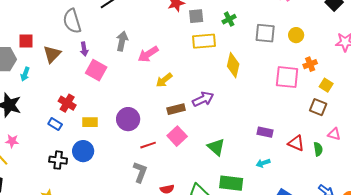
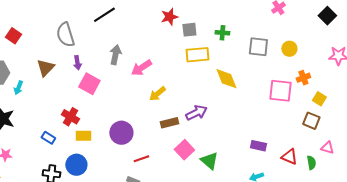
green cross: (229, 19) -> (222, 33), turned 32
red square: (26, 41) -> (13, 36), moved, turned 35
yellow diamond: (233, 65) -> (226, 79), turned -35
red cross: (67, 103) -> (70, 117), moved
pink square: (177, 136) -> (184, 150), moved

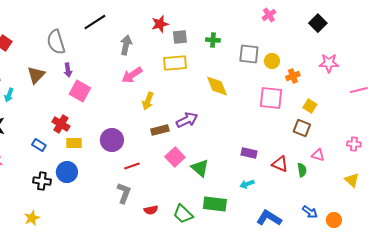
yellow circle: (289, 49) -> (272, 61), moved
gray arrow: (115, 55) -> (126, 45), moved
yellow rectangle: (197, 55) -> (175, 63), moved
orange cross: (303, 78) -> (293, 76), moved
yellow arrow: (157, 94) -> (148, 101), turned -30

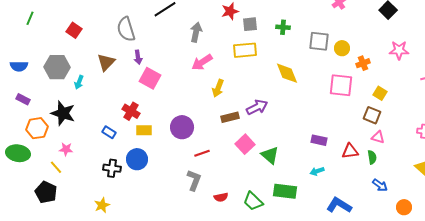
pink triangle: (318, 155) -> (378, 137), moved
red triangle: (280, 164) -> (350, 151), turned -30
blue arrow: (310, 212) -> (380, 185), moved

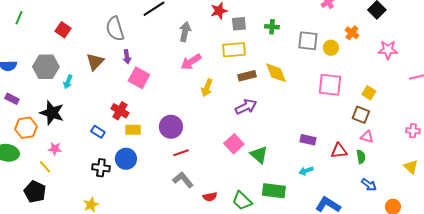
orange cross: (363, 63) -> (352, 33), moved, turned -32
brown rectangle: (230, 117) -> (247, 76), moved
red line: (202, 153) -> (181, 153), moved
gray L-shape: (194, 180) -> (183, 180), turned -60

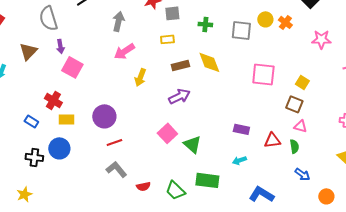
green cross: (272, 27) -> (205, 24), moved
yellow circle: (331, 48) -> (265, 19), moved
yellow rectangle: (234, 50) -> (167, 39), size x0.6

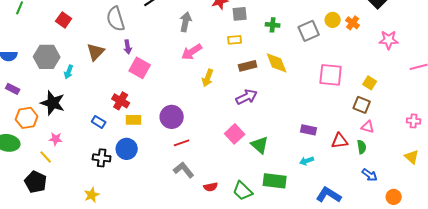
gray square: (241, 30) -> (309, 31), turned -30

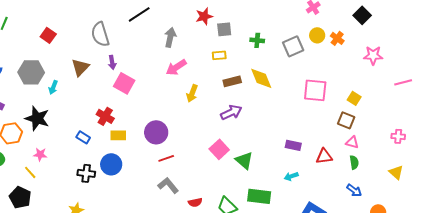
green semicircle: (362, 147) -> (354, 162), moved

